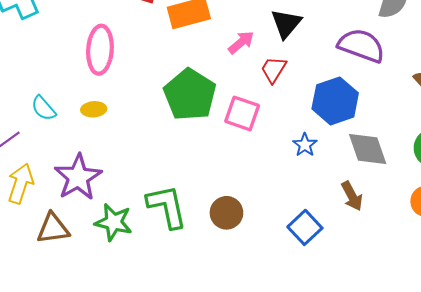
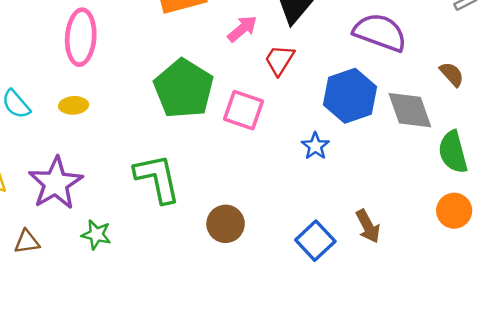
gray diamond: (368, 149) -> (410, 110), moved
brown arrow: (352, 196) -> (368, 226), moved
green L-shape: (167, 207) -> (157, 178), moved
green star: (114, 222) -> (96, 235), size x0.7
brown triangle: (53, 228) -> (27, 242), size x0.7

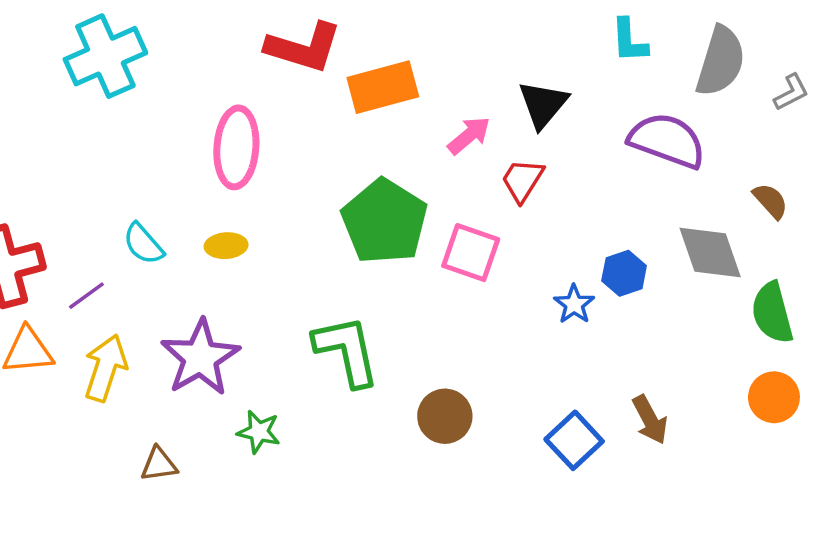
blue hexagon: (350, 96) -> (624, 273), moved, size x0.6
brown triangle: (27, 242) -> (159, 464), moved

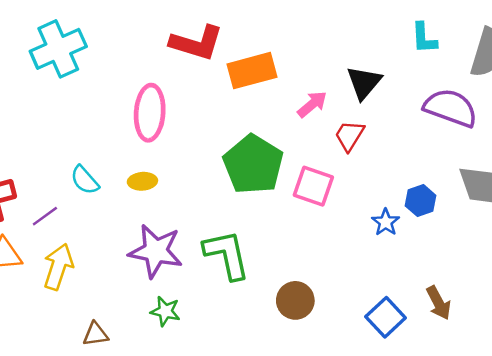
purple star: (200, 358) -> (156, 251), moved, turned -30

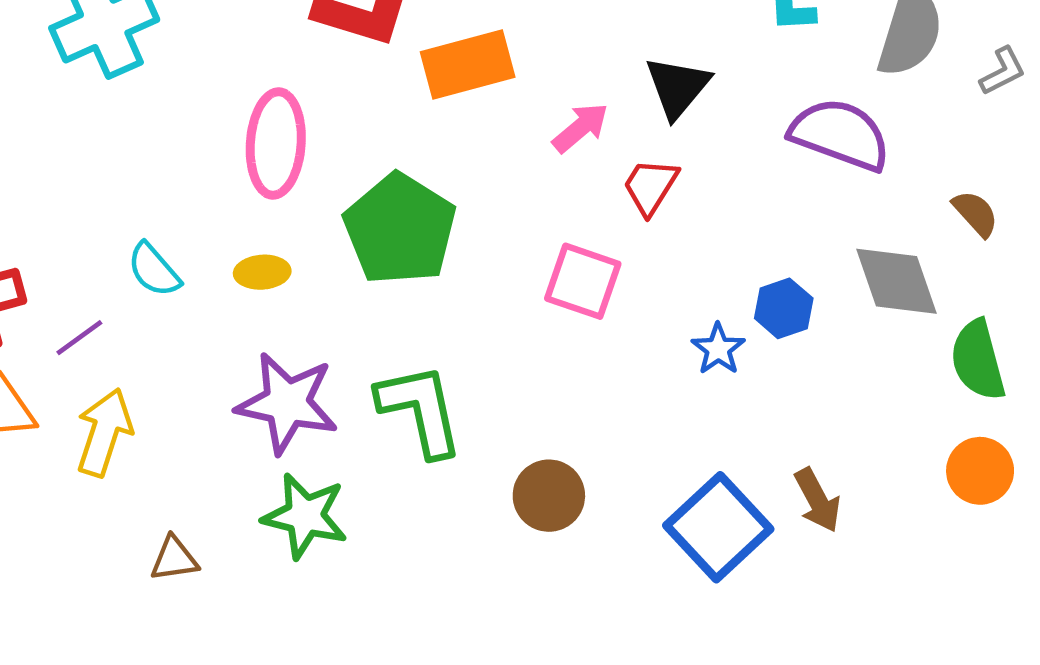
green pentagon: (253, 164) -> (400, 229), moved
green star: (165, 311) -> (305, 516), size x1.5
blue square: (386, 317) -> (718, 527), size x1.4

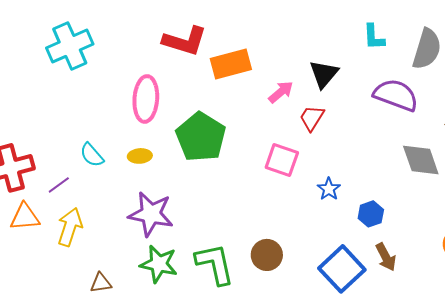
blue hexagon: (784, 308) -> (371, 214), moved
blue star: (718, 349) -> (329, 189), moved
green L-shape: (420, 410) -> (215, 264), moved

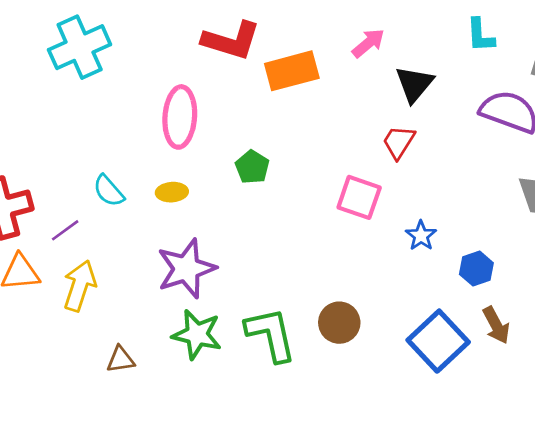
pink arrow: (281, 92) -> (368, 43), moved
green pentagon: (201, 137) -> (252, 167), size x0.5
purple star: (151, 214) -> (186, 269), turned -30

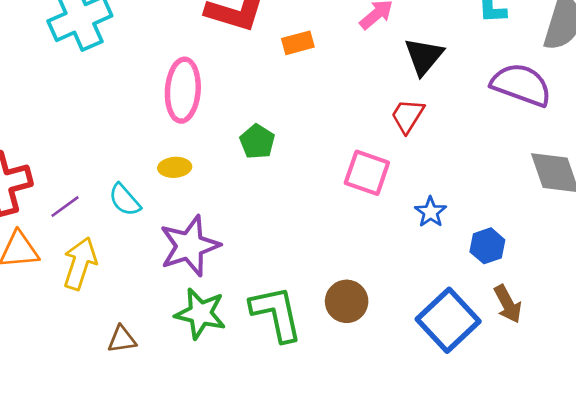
orange rectangle: (292, 71) -> (298, 43), size x0.6
cyan semicircle: (109, 191) -> (125, 200), moved

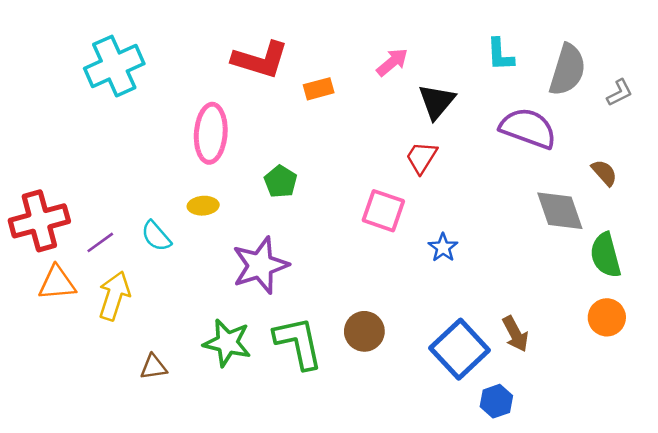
purple star: (190, 246) -> (260, 265), moved
blue hexagon: (487, 246) -> (496, 401), moved

